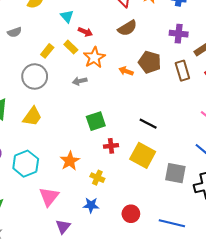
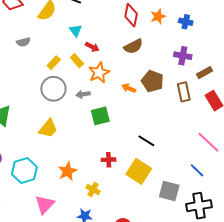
gray circle: (35, 76) -> (53, 89), moved
yellow trapezoid: (32, 116) -> (48, 128), moved
green square: (96, 121) -> (100, 116), moved

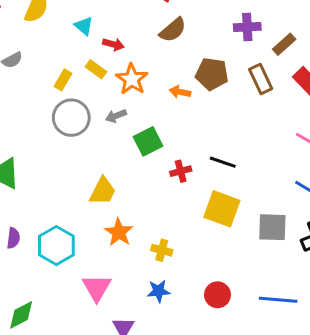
yellow trapezoid: (48, 128) -> (103, 191), moved
red cross: (109, 160) -> (181, 171), moved

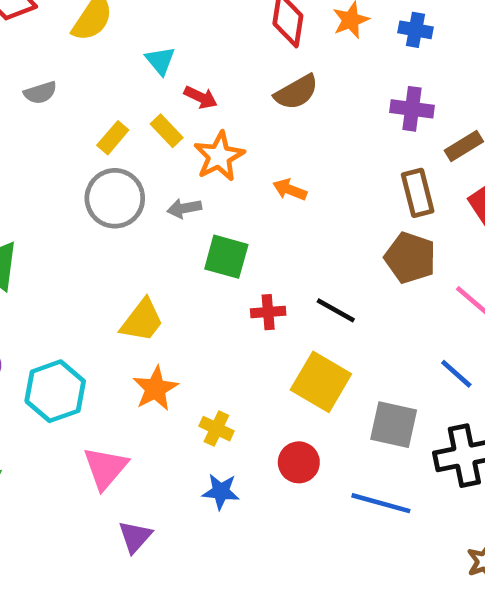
brown pentagon: (212, 74) -> (410, 258), moved
green square: (148, 141) -> (226, 257), turned 32
blue star: (159, 291) -> (221, 492), moved
red circle: (217, 295) -> (299, 462), moved
blue line: (278, 300) -> (381, 503), moved

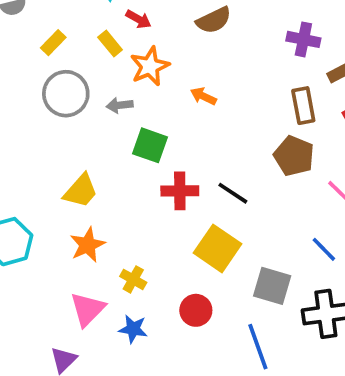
yellow rectangle: (113, 138) -> (53, 43), moved
red cross: (268, 312) -> (180, 191), size x1.4
pink triangle: (105, 468) -> (88, 309), moved
blue line: (381, 503) -> (258, 347), turned 51

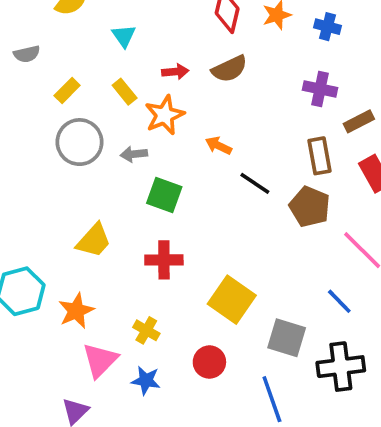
red arrow: (138, 19) -> (175, 72), moved, turned -35
red cross: (180, 191) -> (164, 260), moved
black line: (233, 193) -> (255, 183), moved
orange star: (87, 245) -> (76, 311), moved

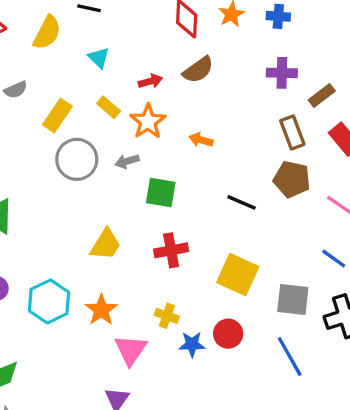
yellow rectangle: (67, 90) -> (57, 115), size x1.4
black line: (255, 183) -> (242, 202), moved
blue star: (146, 380) -> (192, 344), moved

